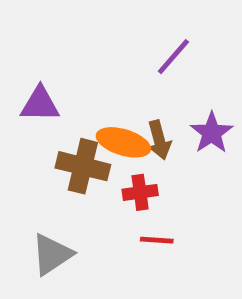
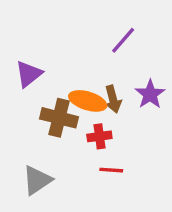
purple triangle: (40, 104) -> (29, 74), turned -40

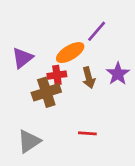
orange ellipse: (88, 101) -> (70, 53), moved, turned -48
brown cross: (59, 118) -> (46, 92), turned -32
red cross: (99, 136) -> (57, 75), moved

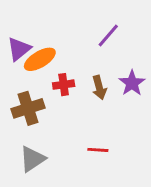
orange ellipse: (70, 53) -> (40, 59), moved
purple triangle: (22, 58) -> (19, 49), moved
brown cross: (46, 92) -> (28, 108), moved

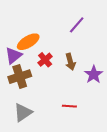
purple triangle: (19, 49) -> (13, 55), moved
purple star: (132, 83) -> (94, 74), moved
red cross: (64, 85) -> (45, 60), turned -32

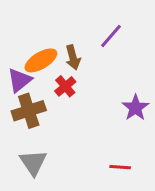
brown arrow: (70, 62) -> (73, 57), moved
red line: (69, 106) -> (120, 167), moved
gray triangle: (23, 112) -> (33, 163), turned -30

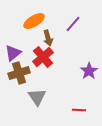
orange ellipse: (41, 60) -> (34, 21), moved
red cross: (65, 86) -> (43, 57), size x1.5
gray triangle: (33, 163) -> (37, 97), moved

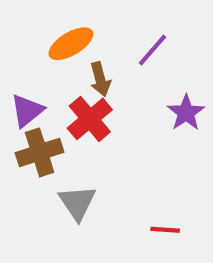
purple star: (89, 71) -> (186, 113), moved

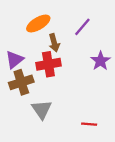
red cross: (90, 119) -> (48, 64), turned 30

